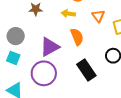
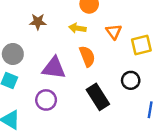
purple triangle: (50, 47) -> (54, 68), turned 35
purple circle: (44, 73) -> (46, 100), size x0.7

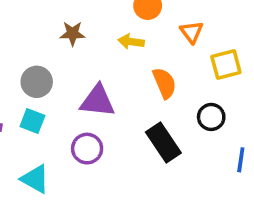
orange triangle: (114, 32) -> (192, 32), moved
orange semicircle: (87, 56) -> (164, 83), moved

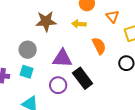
brown star: (73, 33) -> (46, 21), size x1.5
black rectangle: (163, 142) -> (83, 78), moved

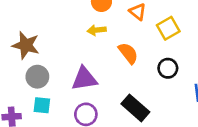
brown star: (46, 21) -> (26, 45), moved, turned 30
black rectangle: (83, 78) -> (135, 108), moved

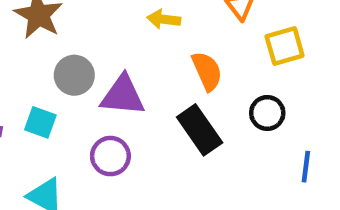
gray circle: (37, 77) -> (74, 75), moved
black rectangle: (135, 108) -> (200, 130), moved

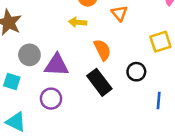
yellow square: (285, 46) -> (160, 42), moved

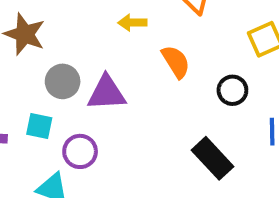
black rectangle: (99, 82) -> (212, 158), moved
purple circle: (51, 99) -> (80, 151), moved

